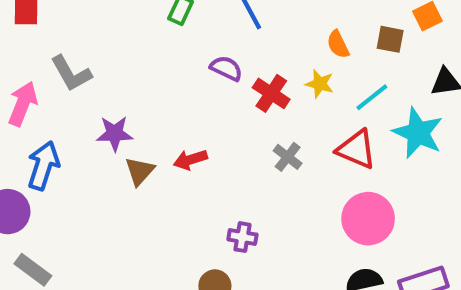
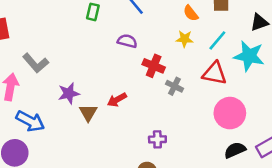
red cross: (271, 93) -> (154, 66), moved
blue arrow: (43, 166) -> (30, 121), turned 112

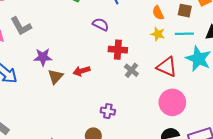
yellow star: (185, 39) -> (158, 34), moved
cyan line: (217, 40) -> (184, 34), moved, turned 36
red cross: (154, 66) -> (118, 50), turned -30

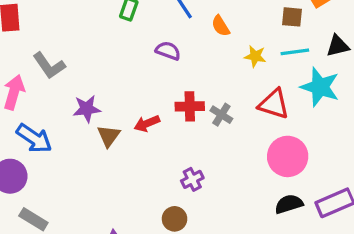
orange semicircle: (158, 13) -> (221, 26), moved
red cross: (118, 50) -> (190, 106), moved
purple cross: (108, 111) -> (192, 179), turned -32

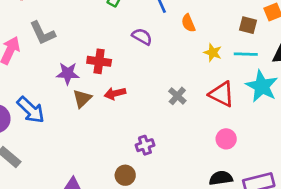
red cross: (190, 106) -> (99, 61), moved
blue arrow: (34, 138) -> (31, 110), moved
pink circle: (288, 156) -> (226, 139), size x0.6

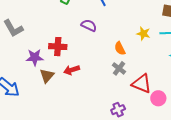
orange semicircle: (188, 23) -> (120, 48), moved
red triangle: (222, 94) -> (142, 84), moved
purple cross: (145, 145) -> (118, 110), moved

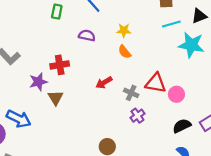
yellow star: (143, 34) -> (124, 30), moved
gray cross: (119, 68) -> (131, 93), moved
red arrow: (72, 70) -> (104, 83), moved

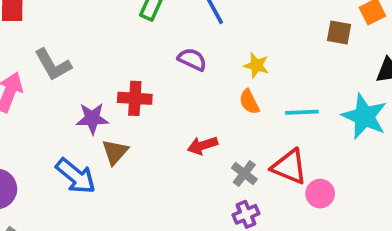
cyan line: (171, 24) -> (302, 112), moved
blue arrow: (19, 119) -> (76, 176), moved

